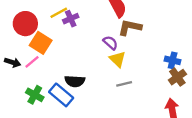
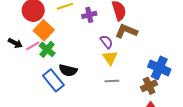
purple cross: (71, 19) -> (89, 15), moved
blue cross: (173, 60) -> (159, 68), size x1.5
brown cross: (177, 77) -> (149, 86), moved
green cross: (35, 95) -> (47, 49), moved

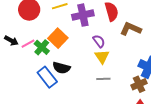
purple cross: (89, 15) -> (83, 15), size x1.5
orange square: (44, 30) -> (58, 38), moved
brown L-shape: (126, 31) -> (131, 29), moved

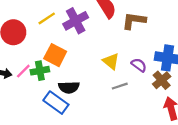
purple semicircle: (99, 41) -> (139, 65), moved
green cross: (42, 47) -> (40, 71), turned -35

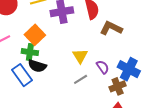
green cross: (40, 71) -> (30, 52), moved
gray line: (120, 86) -> (81, 79), turned -32

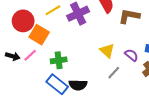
orange square: (35, 35) -> (39, 35), moved
black semicircle: (37, 66) -> (78, 85), moved

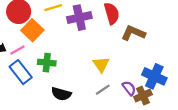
purple semicircle: (131, 55) -> (129, 88), moved
blue rectangle: (57, 84) -> (21, 72), moved

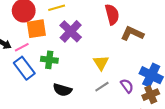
purple cross: (79, 18) -> (71, 31), moved, turned -35
orange square: (32, 30) -> (36, 29), turned 36
brown cross: (143, 96) -> (151, 95), moved

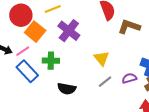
orange square: (36, 29) -> (35, 32), turned -36
purple semicircle: (127, 86) -> (129, 78), turned -64

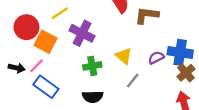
green cross: (51, 61) -> (92, 66), moved
purple semicircle: (129, 78) -> (156, 58), moved

